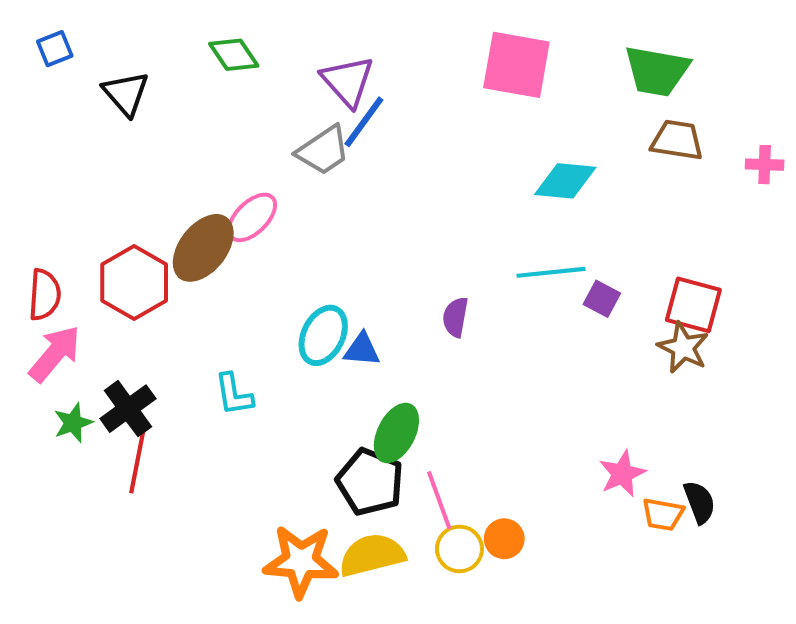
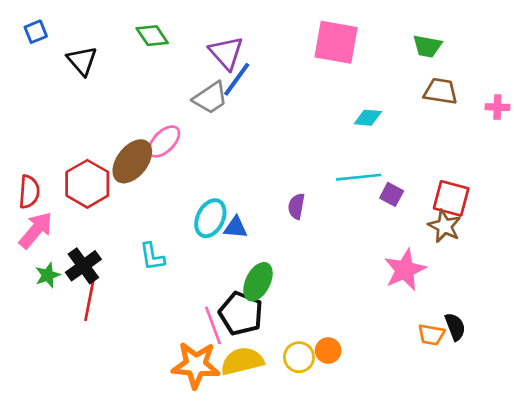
green trapezoid: (657, 71) -> (427, 46), size x0.7
cyan diamond: (565, 181) -> (368, 118), size x0.7
pink star: (622, 474) -> (405, 270), moved, size x1.4
pink line: (439, 500) -> (213, 325), moved

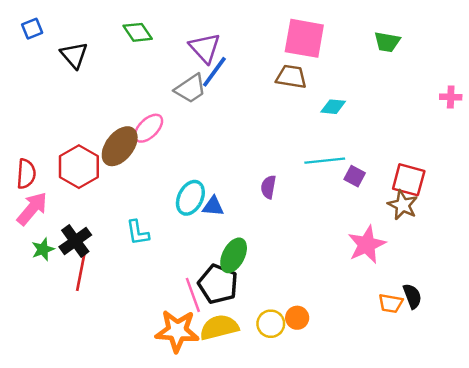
brown trapezoid: (441, 91) -> (291, 77), moved

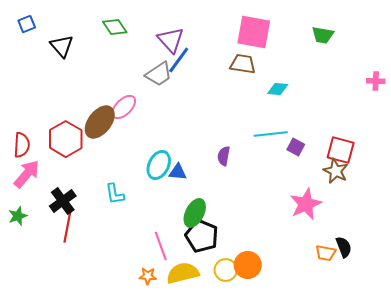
green star: (43, 249) -> (18, 216), moved
black pentagon: (218, 284) -> (202, 236), moved
orange circle: (297, 318) -> (248, 265), size x1.4
orange star: (177, 331) -> (148, 276), size x0.5

